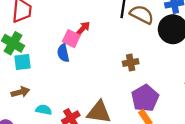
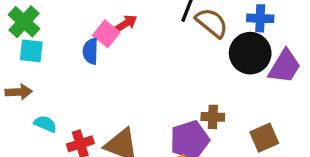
brown cross: (131, 62) -> (213, 117), moved

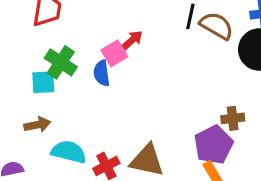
green cross: (24, 22) -> (61, 62), moved
pink square: (106, 34) -> (114, 53), turned 30
cyan semicircle: (45, 124) -> (69, 152), size x1.5

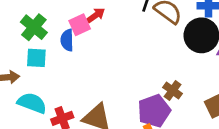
cyan square: (43, 82) -> (36, 58), moved
brown cross: (233, 118) -> (173, 91), turned 36

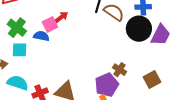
blue semicircle: (67, 40) -> (41, 36), turned 105

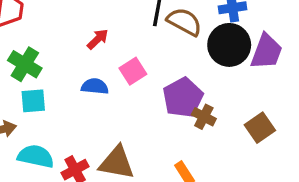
pink square: (50, 25) -> (133, 71), moved
blue semicircle: (41, 36) -> (95, 86), moved
purple pentagon: (107, 85) -> (183, 97), moved

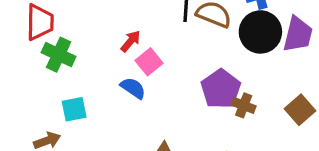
green cross: (25, 64) -> (59, 55), moved
pink square: (133, 71) -> (149, 62), moved
blue semicircle: (95, 86) -> (133, 88), turned 35

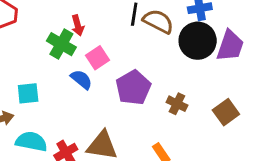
red arrow: (130, 41) -> (78, 25), moved, turned 120
green cross: (59, 55) -> (61, 44), moved
purple pentagon: (221, 89) -> (133, 88), moved

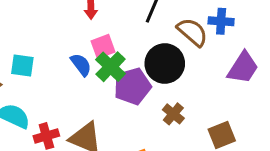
brown semicircle: (158, 21) -> (192, 32), moved
black circle: (198, 41) -> (165, 64), moved
green cross: (61, 44) -> (111, 67), moved

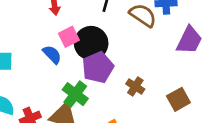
black circle: (165, 64) -> (91, 43), moved
green cross: (111, 67) -> (75, 94), moved

